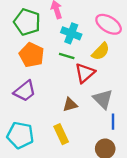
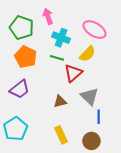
yellow rectangle: (61, 134) -> (61, 135), moved
cyan pentagon: (20, 135) -> (15, 129), turned 30

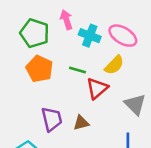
cyan cross: (61, 38) -> (90, 36), moved
purple trapezoid: (20, 89) -> (52, 119), moved, turned -65
gray triangle: (89, 96) -> (135, 104), moved

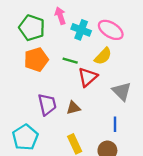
orange pentagon: (39, 69) -> (36, 60), turned 30

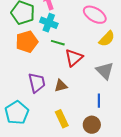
cyan cross: (81, 30) -> (49, 23), moved
yellow semicircle: (103, 56) -> (107, 39), moved

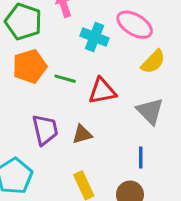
cyan cross: (49, 23) -> (94, 37), moved
green line: (58, 43) -> (65, 79), moved
red triangle: (74, 58) -> (102, 91), turned 30

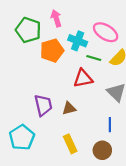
orange pentagon: (30, 66) -> (52, 50), moved
green line: (65, 79) -> (94, 58), moved

